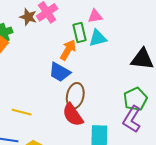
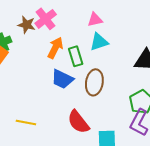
green rectangle: (80, 33) -> (76, 56), moved
orange arrow: (68, 50) -> (55, 48), moved
brown ellipse: (75, 96) -> (94, 82), moved

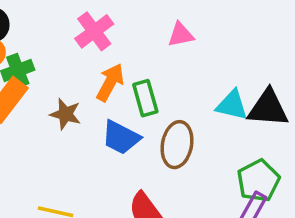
brown star: (27, 25) -> (65, 114), moved
cyan triangle: (99, 42) -> (232, 105), moved, turned 30

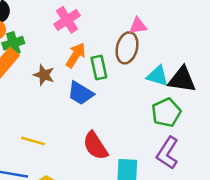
pink triangle: (181, 35) -> (138, 26), moved
brown ellipse: (177, 145) -> (127, 48), moved
green pentagon: (258, 181) -> (166, 113), moved

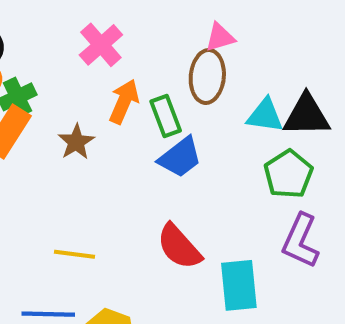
brown star: (44, 75) -> (76, 142), turned 30
blue trapezoid: (81, 93) -> (180, 157), moved, turned -60

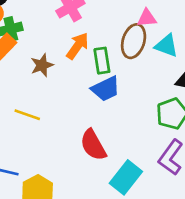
cyan triangle: (265, 115) -> (166, 46), moved
yellow line: (74, 254) -> (27, 115), moved
cyan rectangle: (239, 285) -> (126, 177), turned 32

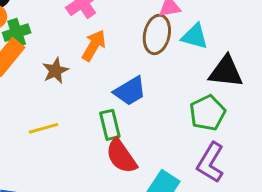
green rectangle: (102, 61) -> (110, 125), moved
yellow line: (27, 115) -> (44, 128), turned -30

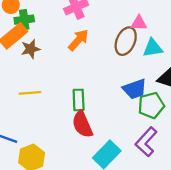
cyan triangle: (195, 36) -> (153, 48), turned -35
brown star: (55, 71) -> (31, 49), moved
blue trapezoid: (130, 91) -> (135, 89), moved

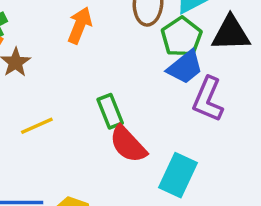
green pentagon: (151, 105) -> (181, 37), moved
purple L-shape: (146, 142) -> (208, 99), moved

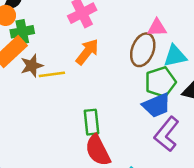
yellow line: (37, 126) -> (52, 74), moved

